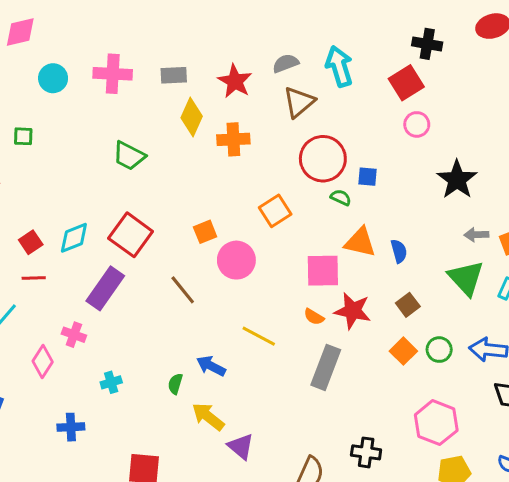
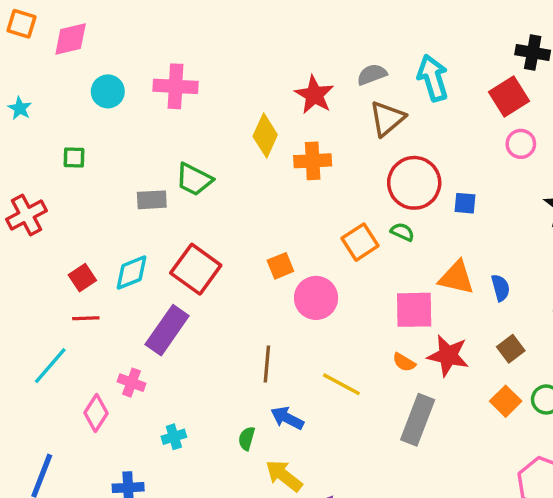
gray rectangle: (174, 75) -> (152, 200), moved
green semicircle: (341, 197) -> (402, 232), moved
brown line: (183, 290) -> (267, 364), moved, turned 44

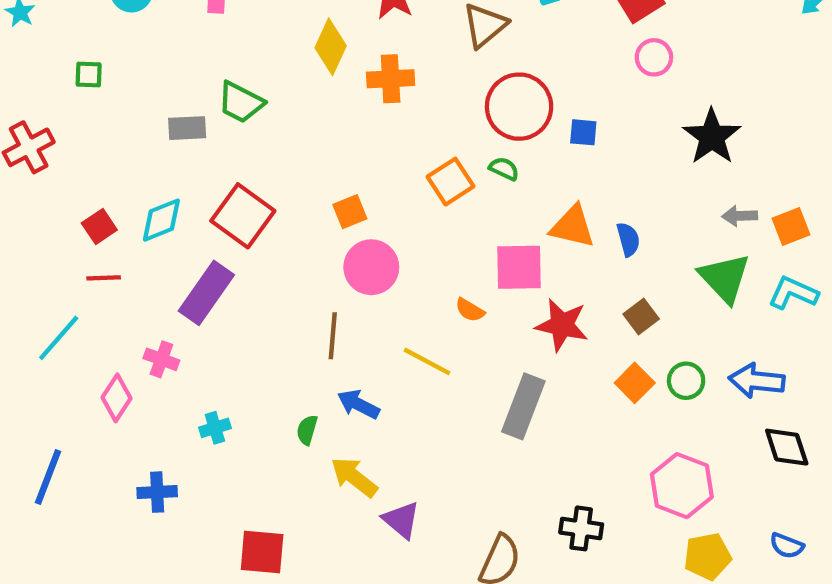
pink circle: (316, 298) -> (371, 267), moved
orange semicircle: (404, 362) -> (470, 310), moved

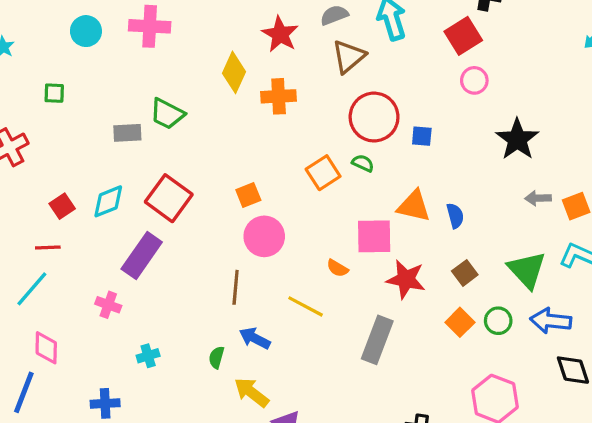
red line: (104, 278) -> (48, 248), moved
green triangle: (725, 278) -> (527, 270), moved
pink diamond: (116, 398) -> (46, 348), moved, turned -32

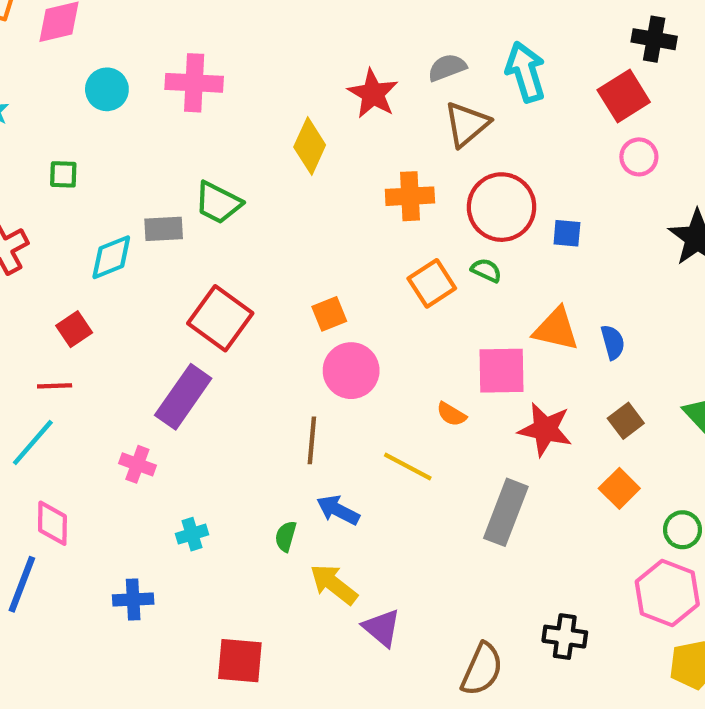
orange cross: (279, 96) -> (410, 196), moved
cyan diamond: (108, 201) -> (111, 257), moved
green circle: (498, 321) -> (682, 530), moved

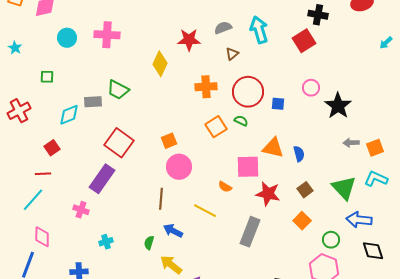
red star: (373, 94) -> (189, 40), turned -30
brown triangle: (467, 124) -> (232, 54), size x0.6
pink circle: (639, 157) -> (311, 88), moved

